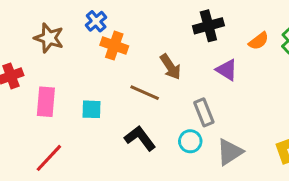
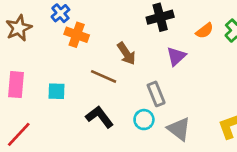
brown star: (49, 38) -> (19, 28), turned 30
purple triangle: (227, 70) -> (176, 56), turned 45
gray triangle: (230, 152) -> (179, 129), turned -50

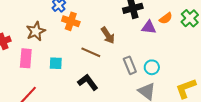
brown star: (19, 28) -> (36, 31), moved
purple triangle: (176, 56) -> (149, 27), moved, turned 49
cyan circle: (144, 120) -> (152, 67), moved

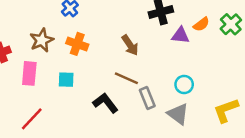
orange cross: (71, 21) -> (77, 44), moved
brown line: (91, 52) -> (126, 78), moved
gray rectangle: (130, 65) -> (147, 98), moved

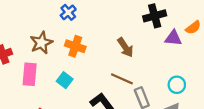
cyan square: (66, 80) -> (65, 80), turned 35

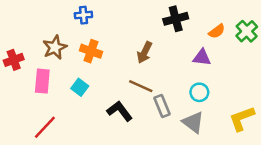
blue cross: (68, 12) -> (83, 15), turned 35
purple triangle: (173, 38) -> (202, 57), moved
brown arrow: (125, 47) -> (145, 52), turned 60

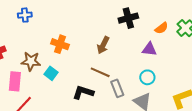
blue cross: (83, 15) -> (25, 15), moved
brown star: (55, 47) -> (31, 61), moved, turned 30
pink rectangle: (42, 81) -> (15, 81), moved
black L-shape: (120, 111) -> (83, 92), turned -35

